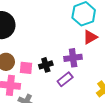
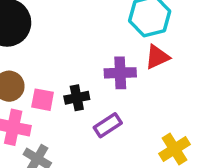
purple cross: (73, 58) -> (120, 73), moved

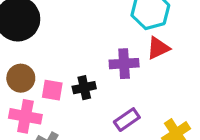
purple rectangle: (108, 125) -> (127, 120), moved

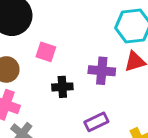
pink square: (52, 90) -> (46, 52), moved

